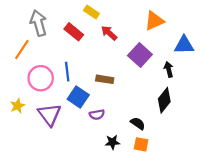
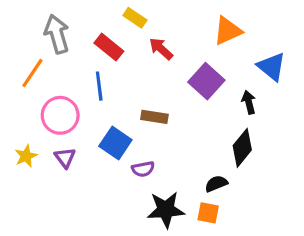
blue triangle: (184, 45) -> (272, 67), turned 40
blue line: (67, 72) -> (99, 86), moved
purple triangle: (49, 115) -> (65, 158), moved, size x0.6
black semicircle: (138, 123) -> (216, 184), moved, turned -56
black star: (112, 142) -> (166, 210), size x1.6

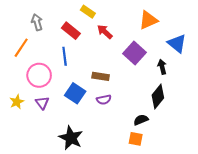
gray arrow: (57, 34) -> (37, 22), size x0.7
purple semicircle: (143, 169) -> (104, 100), moved
black star: (166, 210) -> (71, 138), moved, turned 30

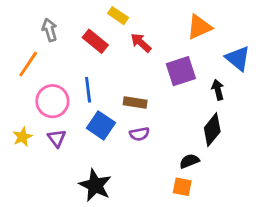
purple square: (135, 53) -> (181, 71), turned 30
blue line: (65, 56) -> (88, 90), moved

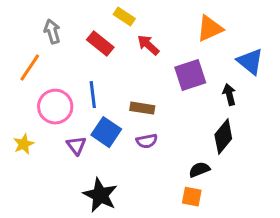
purple triangle: (57, 138) -> (76, 146), moved

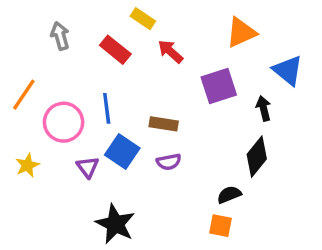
orange line: (30, 68) -> (24, 95), moved

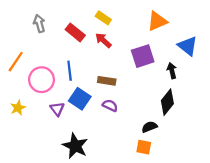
yellow rectangle: (143, 19) -> (103, 18), moved
red arrow: (170, 51) -> (103, 40), moved
purple semicircle: (169, 162) -> (110, 106), turned -144

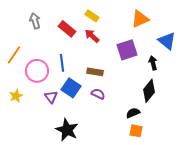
orange square: (144, 147) -> (136, 131), moved

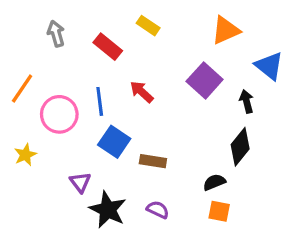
red arrow: (92, 36) -> (142, 92), moved
purple square: (127, 50) -> (205, 80), turned -30
brown rectangle: (95, 72) -> (153, 161), moved
purple semicircle: (98, 94) -> (158, 210), moved
purple triangle: (51, 97) -> (80, 182), moved

